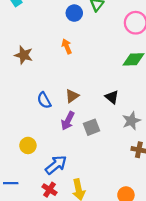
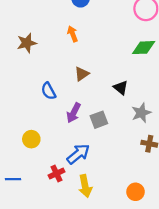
brown star: (24, 55) -> (27, 43), turned -30
brown triangle: (72, 96) -> (82, 74), moved
blue arrow: (56, 165) -> (78, 154), moved
red cross: (49, 190) -> (57, 173), moved, turned 32

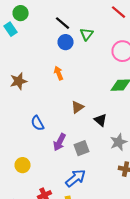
brown triangle: (82, 74) -> (78, 107), moved
blue arrow: (78, 154) -> (76, 178), moved

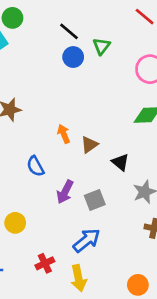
orange arrow: (59, 73) -> (64, 134), moved

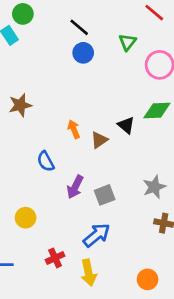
green triangle: (101, 46) -> (127, 42), moved
black triangle: (120, 162) -> (126, 125), moved

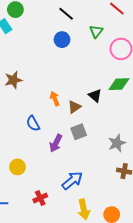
black line: (79, 27) -> (66, 14), moved
gray square: (105, 195) -> (79, 132), moved
yellow arrow: (89, 273) -> (84, 209), moved

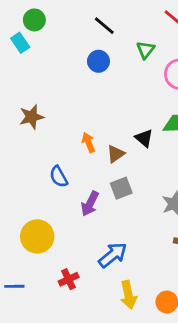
yellow circle: (17, 167) -> (37, 236), size x1.5

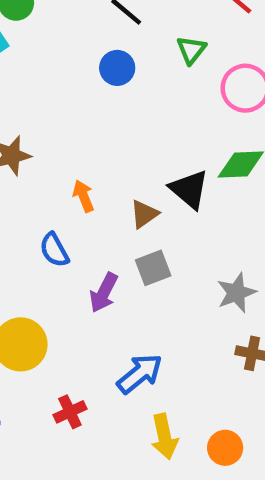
black triangle: (144, 138) -> (189, 189), size x1.4
orange arrow: (89, 142) -> (83, 196), moved

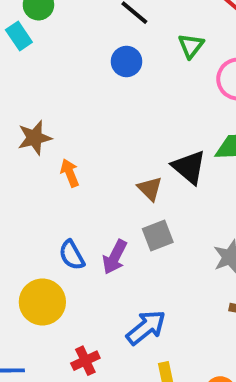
orange arrow: (83, 196) -> (70, 173), moved
brown triangle: (144, 214) -> (150, 189), turned -40
blue semicircle: (54, 250) -> (72, 255), moved

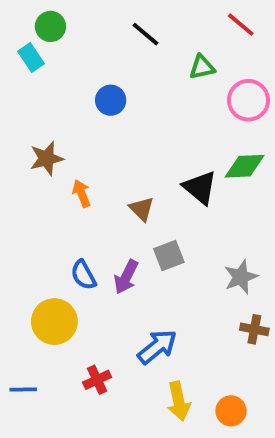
green triangle: (191, 46) -> (202, 67), turned 40
blue circle: (126, 61) -> (111, 100), moved
brown triangle: (150, 189) -> (142, 209), moved

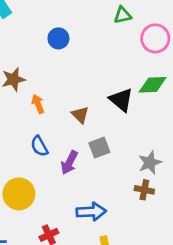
blue semicircle: (83, 275) -> (39, 146), moved
brown cross: (254, 329) -> (144, 190), moved
blue arrow: (157, 347) -> (91, 212), turned 36

